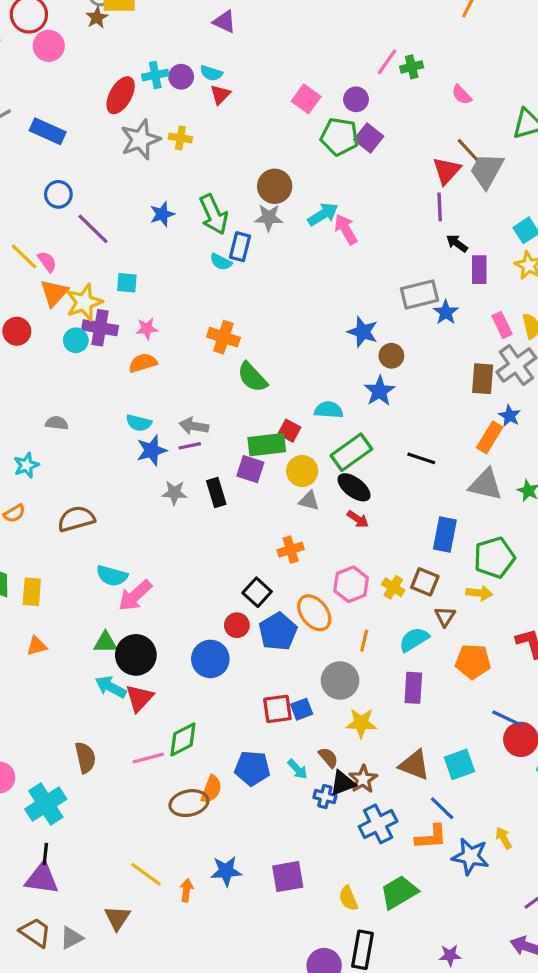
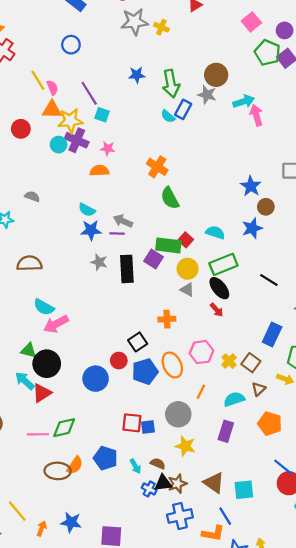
purple line: (93, 229) -> (89, 93), moved
orange triangle: (54, 293) -> (52, 110), turned 35
black rectangle: (216, 493) -> (127, 269), size x1.4
brown semicircle: (328, 758) -> (158, 464), turned -40

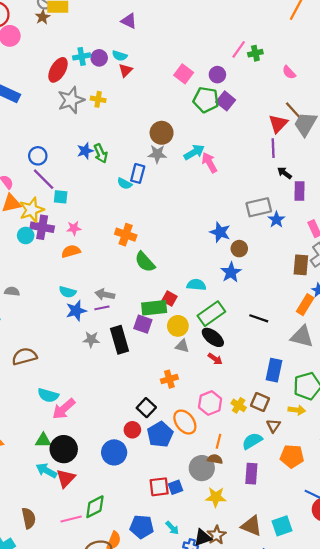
blue circle: (71, 45) -> (38, 156), moved
green arrow: (171, 84) -> (101, 153), moved, size x0.7
brown semicircle: (158, 464) -> (215, 459), moved

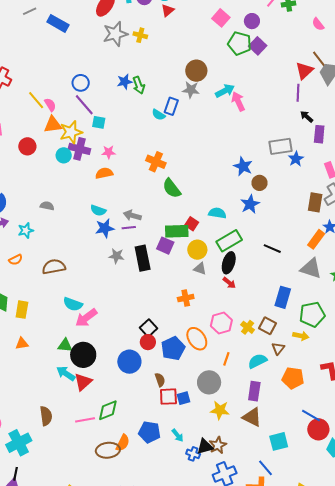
black ellipse: (213, 337) -> (229, 263), turned 65
black square: (146, 408) -> (149, 328), moved
brown semicircle: (215, 459) -> (160, 380), moved, turned 56
brown triangle: (251, 526) -> (252, 417), moved

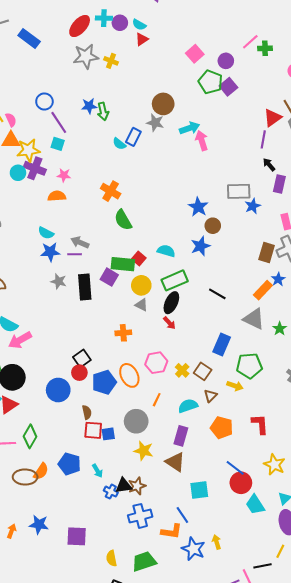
purple line: (84, 105) -> (59, 122), moved
green diamond: (108, 410) -> (30, 436), turned -45

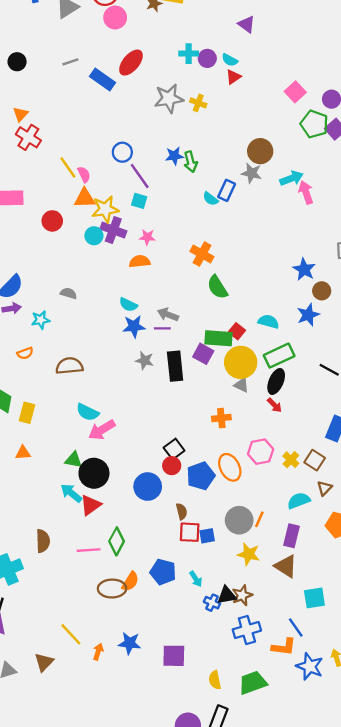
red ellipse: (80, 26) -> (131, 63), moved
yellow circle: (141, 285) -> (241, 362), size x1.4
orange line: (157, 400) -> (259, 519), moved

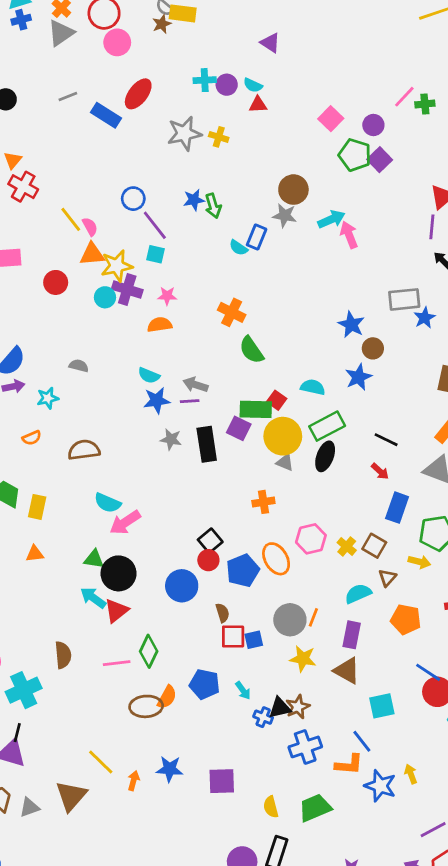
red triangle: (233, 77) -> (258, 105), turned 35
red arrow: (274, 405) -> (380, 471), moved
brown triangle: (44, 662) -> (71, 796), size x1.4

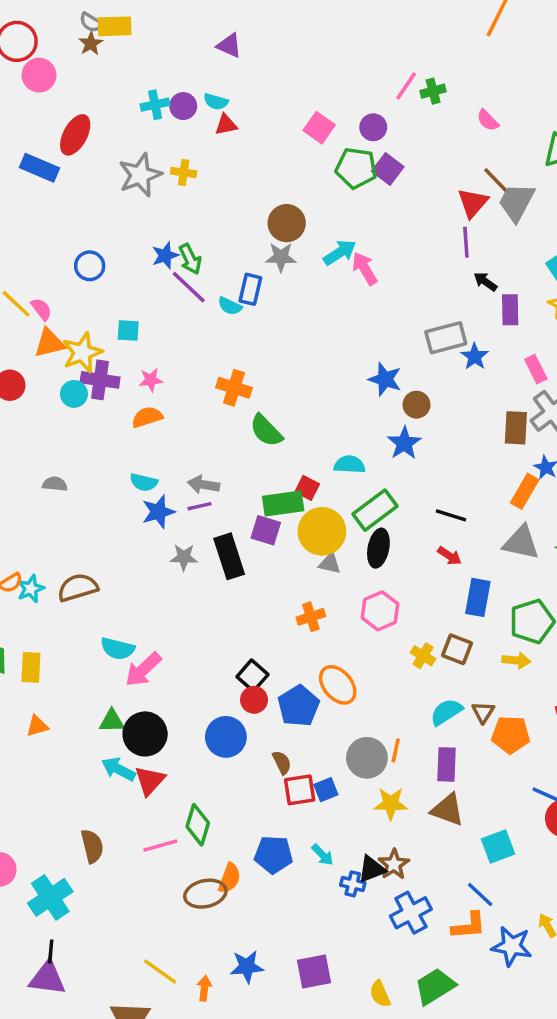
purple line: (155, 225) -> (189, 287), moved
cyan star: (48, 398) -> (31, 589), moved
pink hexagon: (311, 539) -> (380, 611), moved
brown triangle: (387, 578) -> (483, 712), moved

